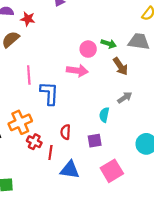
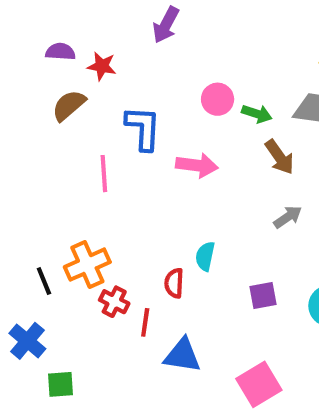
pink circle: (88, 49) -> (218, 99), moved
blue L-shape: (49, 93) -> (143, 128), moved
cyan semicircle: (104, 115) -> (205, 256), moved
purple square: (95, 141) -> (263, 296), moved
pink square: (112, 171) -> (259, 384), moved

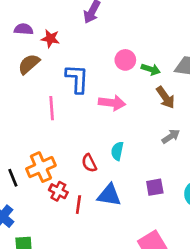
cyan semicircle: (205, 256) -> (117, 151), moved
red semicircle: (174, 283) -> (89, 163), moved, turned -30
blue triangle: (182, 355) -> (109, 195), moved

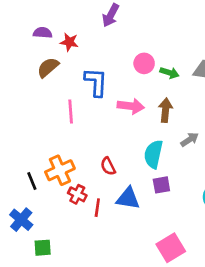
brown arrow: (166, 97) -> (165, 110), moved, turned -140
cyan semicircle: (117, 151) -> (153, 154), moved, size x1.5
purple square: (155, 187) -> (161, 185), moved

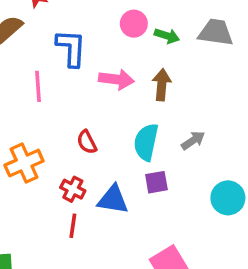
gray arrow: (189, 140) -> (193, 140), moved
red semicircle: (108, 166) -> (87, 142), moved
red cross: (77, 194) -> (73, 189), moved
red line: (97, 208) -> (73, 226), moved

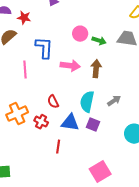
purple square: (156, 182) -> (93, 125), turned 32
red cross: (73, 189) -> (41, 122), moved
blue triangle: (113, 200) -> (70, 123), moved
red line: (73, 226) -> (58, 147), moved

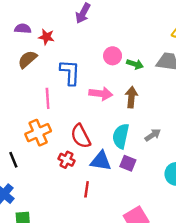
red semicircle: (53, 102) -> (81, 136), size x1.5
orange cross: (17, 114) -> (38, 133), moved

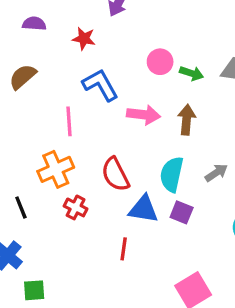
red star: (46, 37) -> (84, 39), moved
brown semicircle: (27, 59) -> (23, 77), moved
blue L-shape: (70, 72) -> (100, 85), turned -32
red cross: (66, 160) -> (76, 207), moved

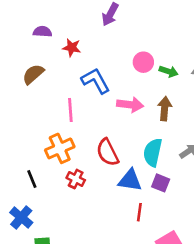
red star: (84, 39) -> (72, 48), moved
red line: (124, 249) -> (139, 212), moved

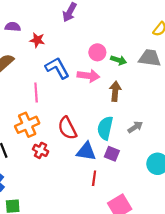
pink arrow: (130, 105) -> (88, 76), moved

